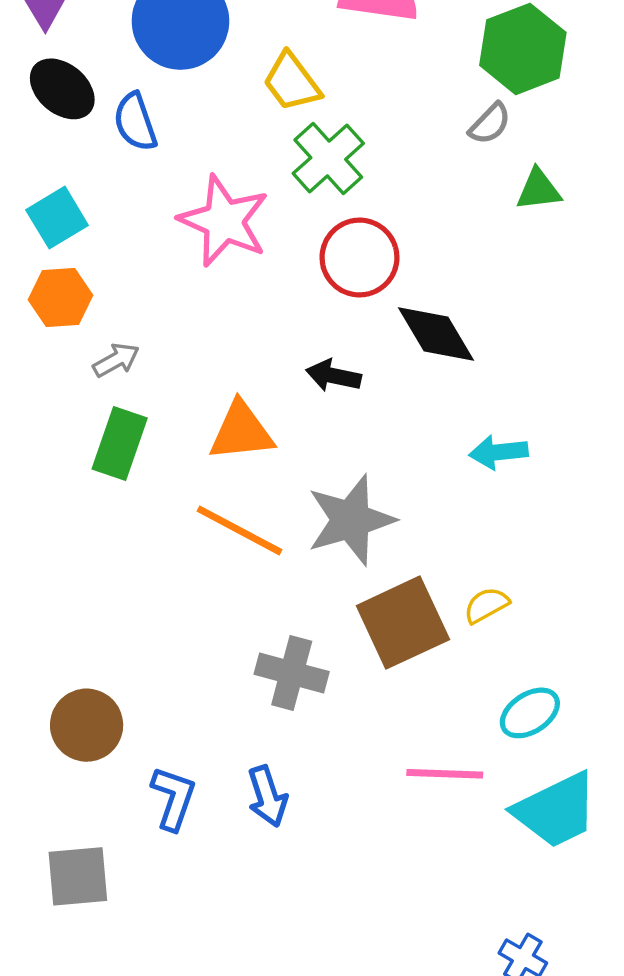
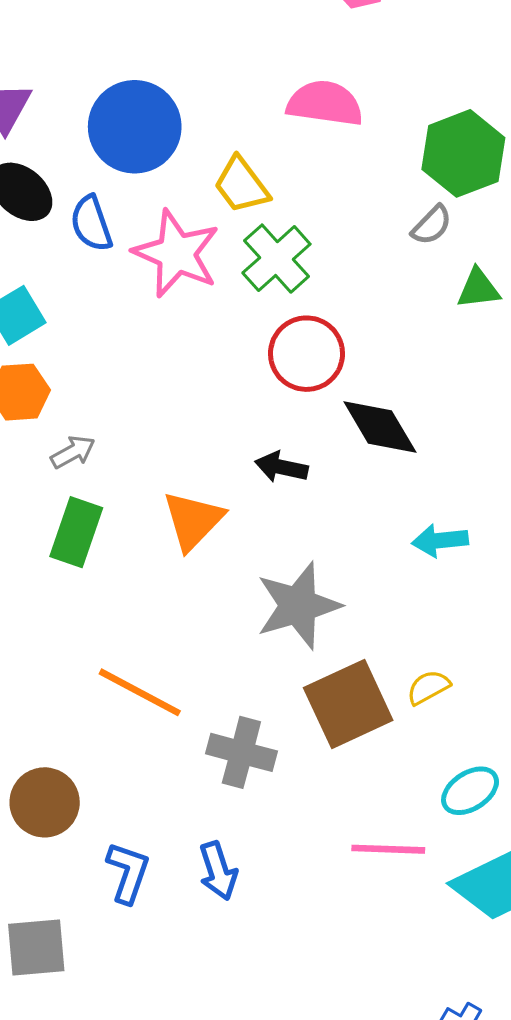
pink star: (224, 221) -> (176, 254), moved
orange triangle: (241, 431) -> (193, 520), turned -40
orange line: (240, 530) -> (140, 692), moved

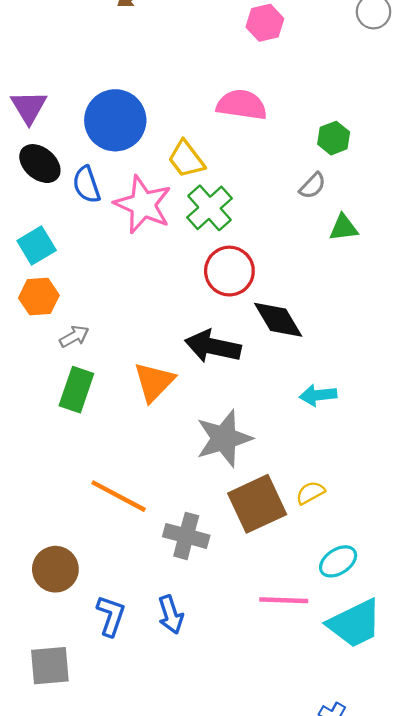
green hexagon: (463, 153) -> (334, 138), size x0.6
black arrow: (281, 467) -> (213, 346), size x1.6

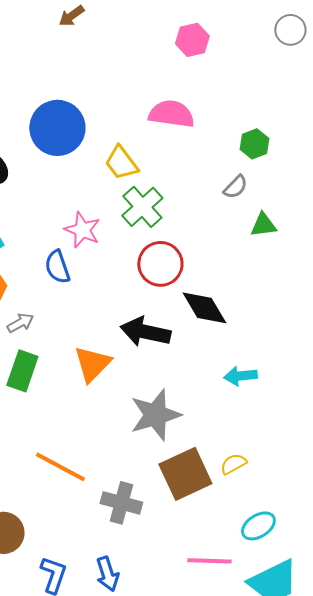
blue semicircle: (86, 185) -> (57, 267), moved
pink star: (143, 205) -> (82, 230), moved, size x0.7

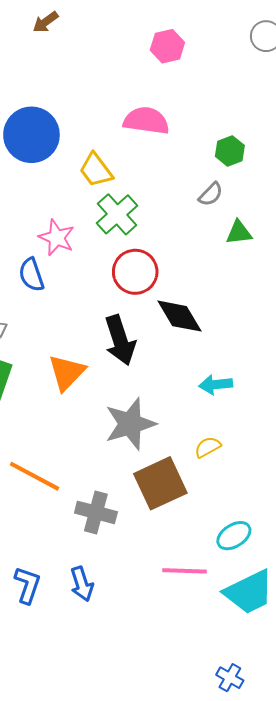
black arrow: (145, 332) -> (120, 340), turned -120
yellow semicircle: (233, 464) -> (208, 447), moved

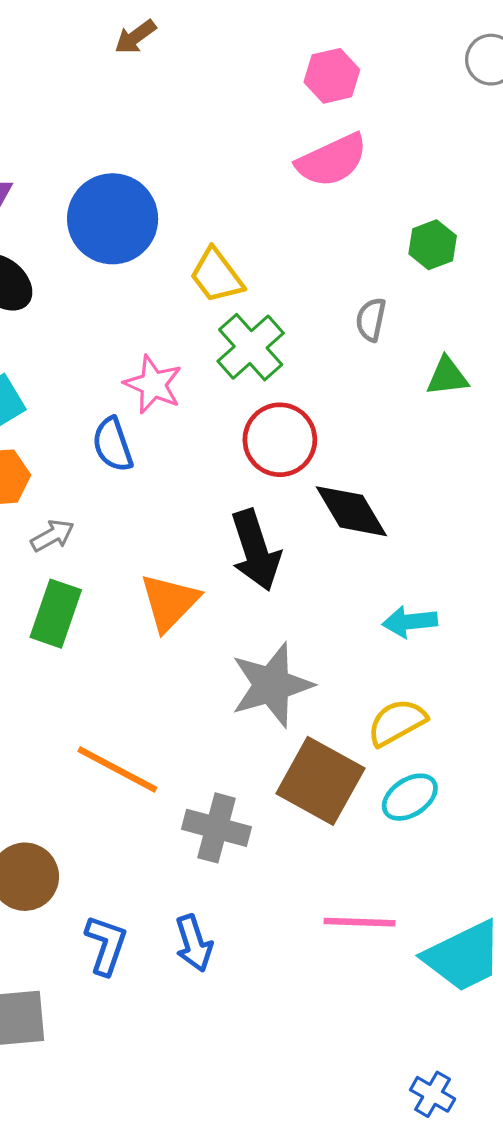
pink semicircle: (146, 121) -> (332, 160), moved, turned 147
gray semicircle: (211, 194) -> (371, 320), moved, turned 148
yellow semicircle: (208, 447) -> (397, 722), size x1.4
brown square: (160, 483) -> (320, 781), turned -36
cyan ellipse: (234, 536) -> (410, 797), moved

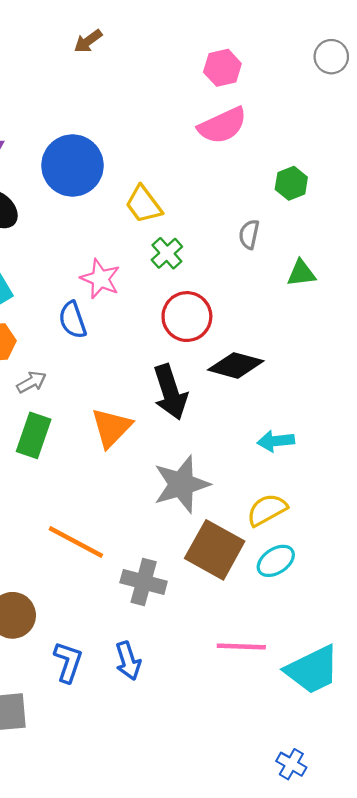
green cross: (251, 347) -> (167, 253), size x0.7
black diamond: (351, 511) -> (236, 365), turned -44

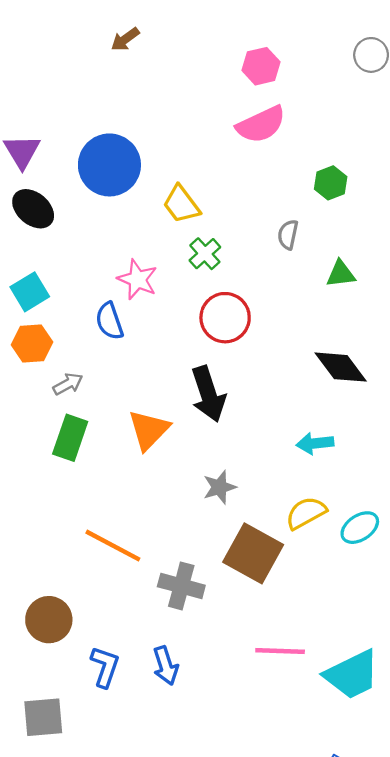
black diamond: (236, 365) -> (341, 367), moved, turned 38
gray star: (181, 484) -> (219, 487), size x0.6
cyan ellipse: (276, 561) -> (360, 528), moved

